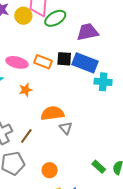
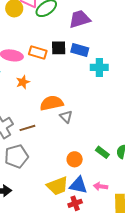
blue rectangle: (85, 63) -> (80, 50), size x0.7
brown line: (26, 136) -> (27, 128), turned 42
orange circle: (50, 170) -> (75, 159), moved

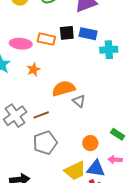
gray pentagon: (16, 156) -> (45, 143), moved
pink arrow: (101, 186) -> (115, 160), moved

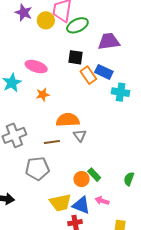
black square: (67, 33) -> (75, 57), moved
orange rectangle: (46, 39) -> (88, 75), moved, turned 30
brown line: (41, 115) -> (52, 142), moved
green rectangle: (118, 134) -> (94, 175), moved

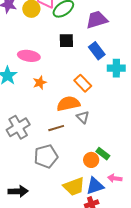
blue rectangle: (104, 72) -> (97, 51), turned 36
orange rectangle: (88, 75) -> (83, 83), moved
blue triangle: (81, 205) -> (95, 186), turned -30

